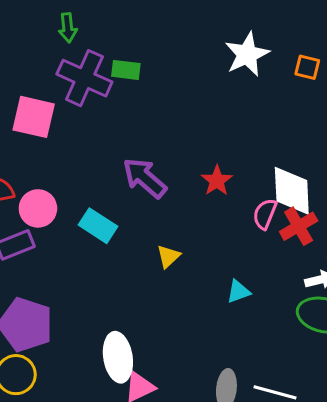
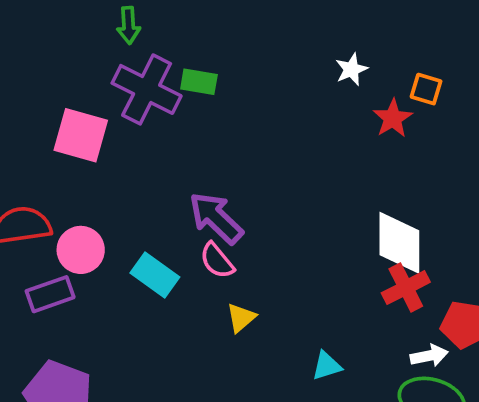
white star: (247, 54) -> (351, 69), size x0.6
red star: (217, 181) -> (393, 118), moved
pink semicircle: (265, 214) -> (217, 261), moved, turned -64

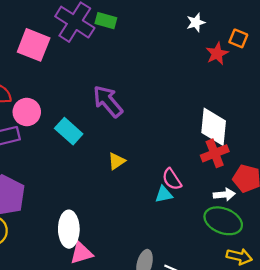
pink semicircle: (217, 261) -> (172, 179), moved

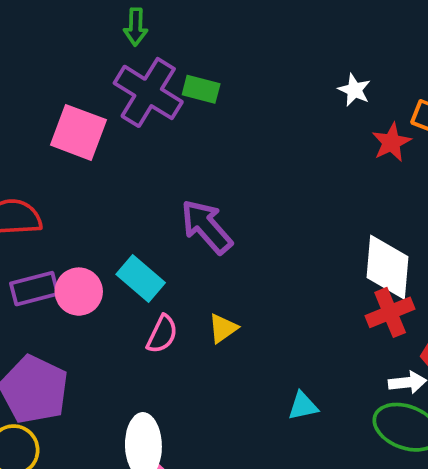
white star: (196, 23) -> (354, 90), turned -30
pink circle: (27, 112) -> (79, 292), moved
pink semicircle: (172, 179) -> (162, 334), moved, turned -120
cyan triangle: (164, 194) -> (303, 406), moved

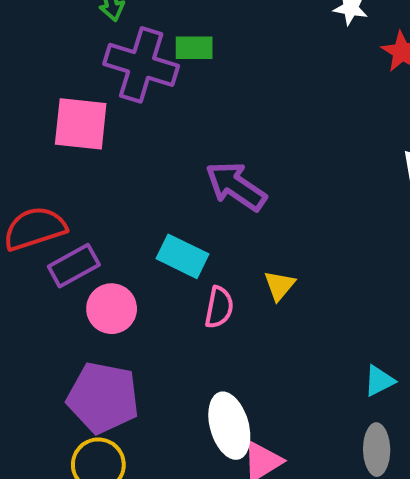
purple rectangle: (34, 289) -> (74, 266), moved
pink circle: (79, 292) -> (112, 309), moved
cyan triangle: (303, 406) -> (379, 381), moved

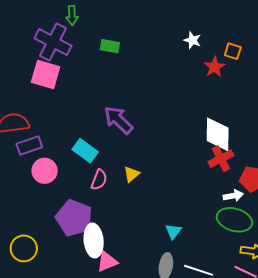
purple cross: (141, 65) -> (53, 42), moved
cyan triangle: (379, 381) -> (173, 231), turned -36
purple pentagon: (103, 398) -> (74, 218), moved

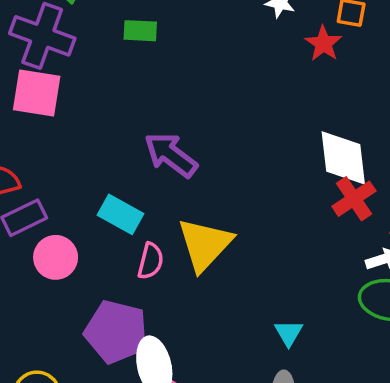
yellow triangle: (132, 174) -> (205, 244), size x2.0

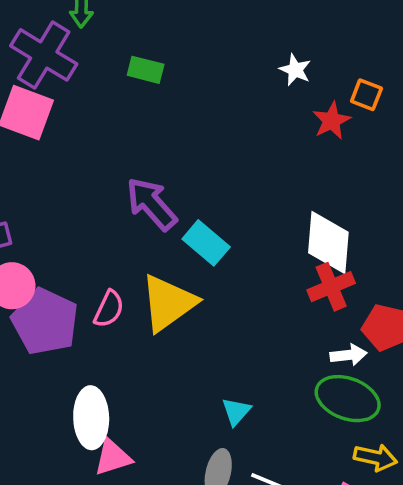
cyan rectangle: (120, 214) -> (206, 243), moved
purple pentagon: (116, 332) -> (45, 322), moved

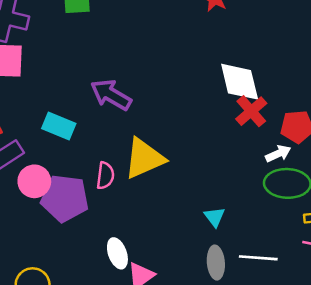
cyan rectangle: (206, 243) -> (59, 126), moved
yellow triangle: (168, 303) -> (144, 158), turned 30
white ellipse: (91, 418) -> (117, 253), size x0.7

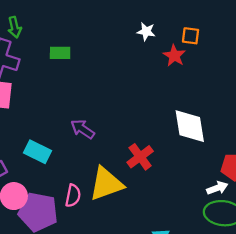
purple arrow: (111, 95) -> (83, 129), size x0.7
red cross: (251, 111) -> (140, 157), moved

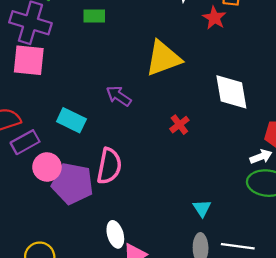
red cross: (140, 157) -> (179, 125), size x0.7
yellow triangle: (106, 184) -> (163, 58), moved
pink semicircle: (73, 196) -> (109, 166), size x1.5

